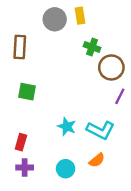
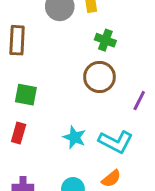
brown circle: (111, 67) -> (99, 77), moved
red rectangle: (21, 142) -> (19, 133), moved

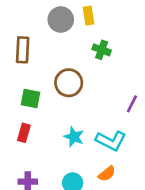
brown circle: (99, 77) -> (69, 83), moved

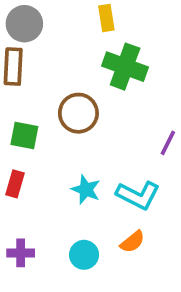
gray circle: (61, 20) -> (24, 24), moved
green cross: (102, 50) -> (125, 67), size x1.6

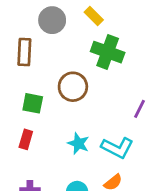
yellow rectangle: (106, 18) -> (94, 16), turned -36
gray circle: (24, 24) -> (52, 20), moved

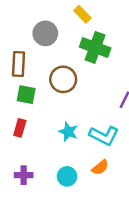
gray circle: (52, 20) -> (45, 33), moved
brown rectangle: (24, 52) -> (19, 64), moved

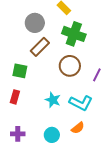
brown rectangle: (19, 64) -> (40, 47), moved, turned 42
brown circle: (63, 79) -> (70, 66), moved

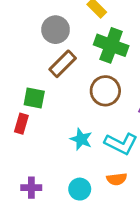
red rectangle: (15, 97) -> (21, 124), moved
orange semicircle: (78, 128) -> (117, 179), turned 32

